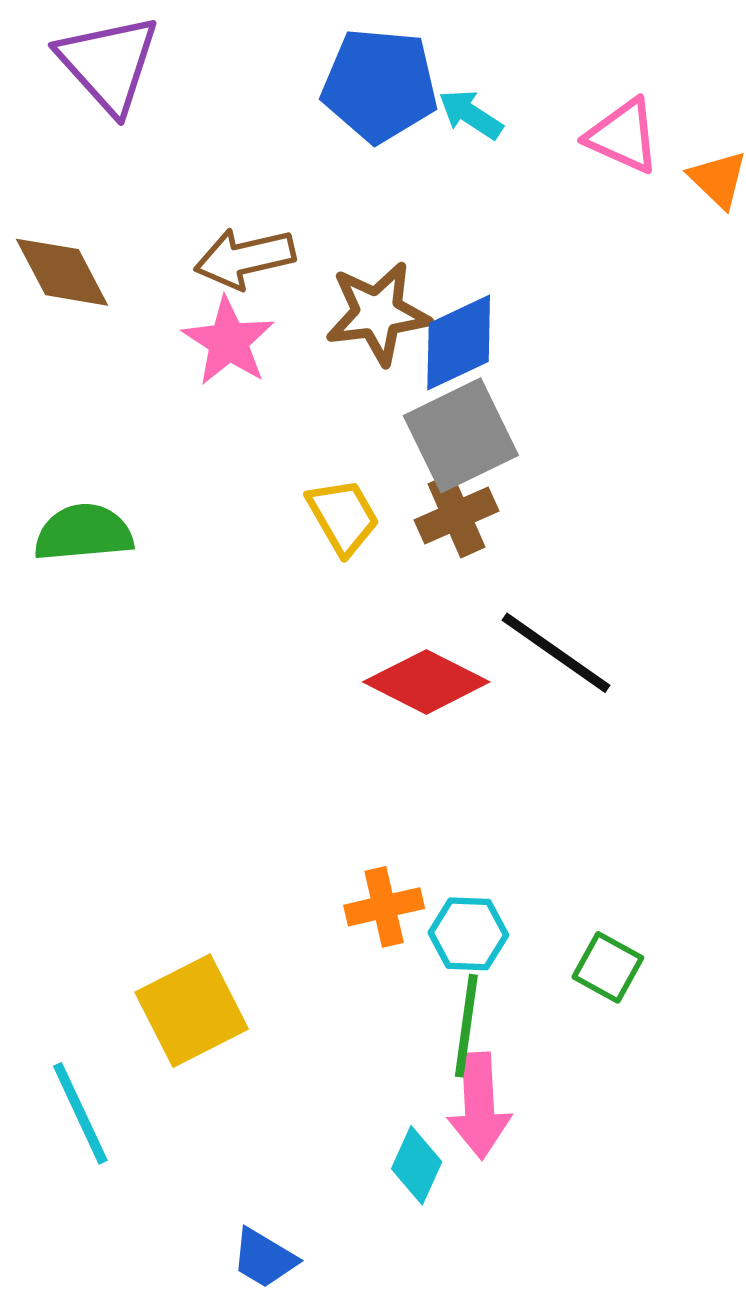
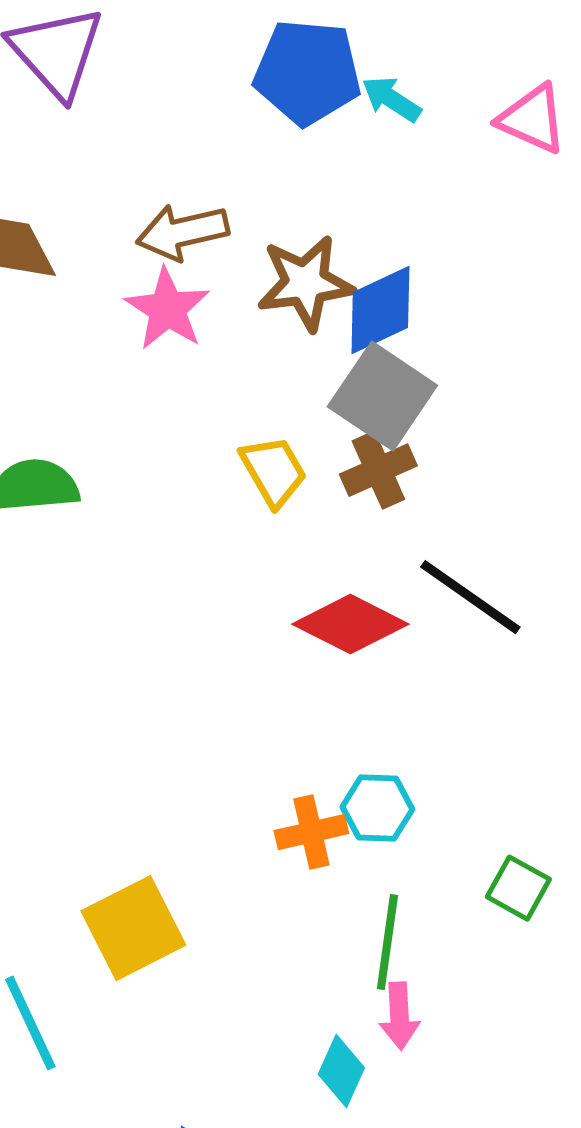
gray square: (461, 435) -> (382, 396), turned -30
cyan hexagon: (468, 934) -> (377, 808), moved
pink arrow: (479, 1106) -> (399, 1016), size x0.7

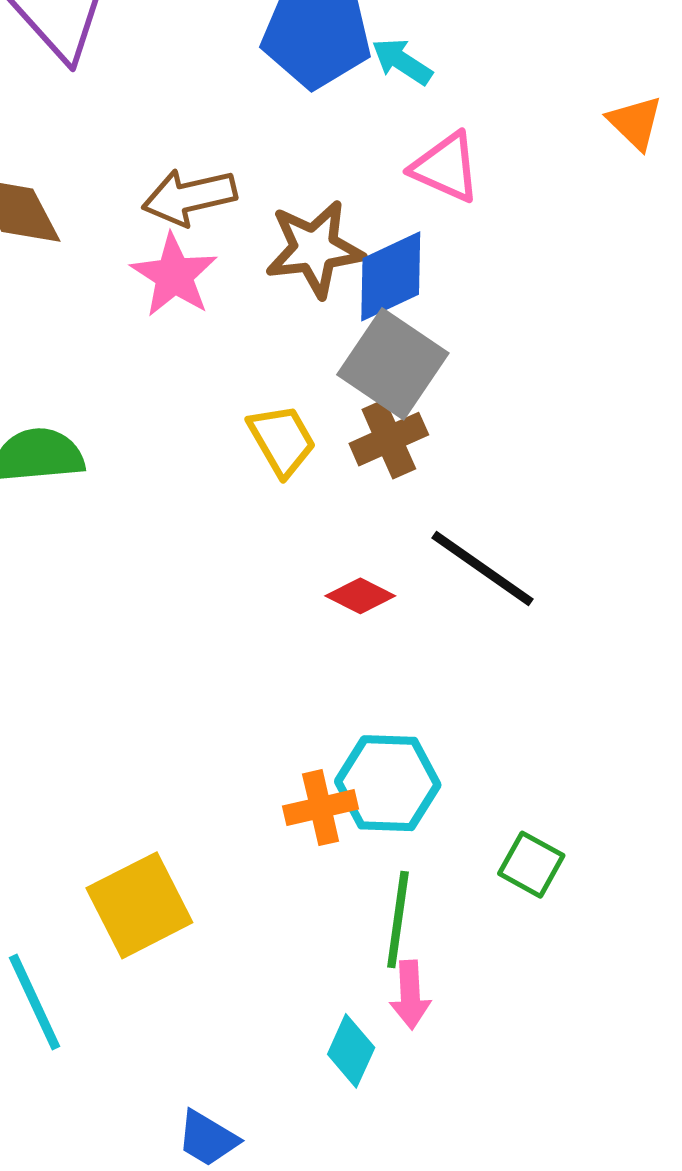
pink triangle: (532, 119) -> (446, 167), moved
red diamond: (350, 624) -> (360, 596), size x0.6
cyan hexagon: (377, 808) -> (388, 783), size x1.4

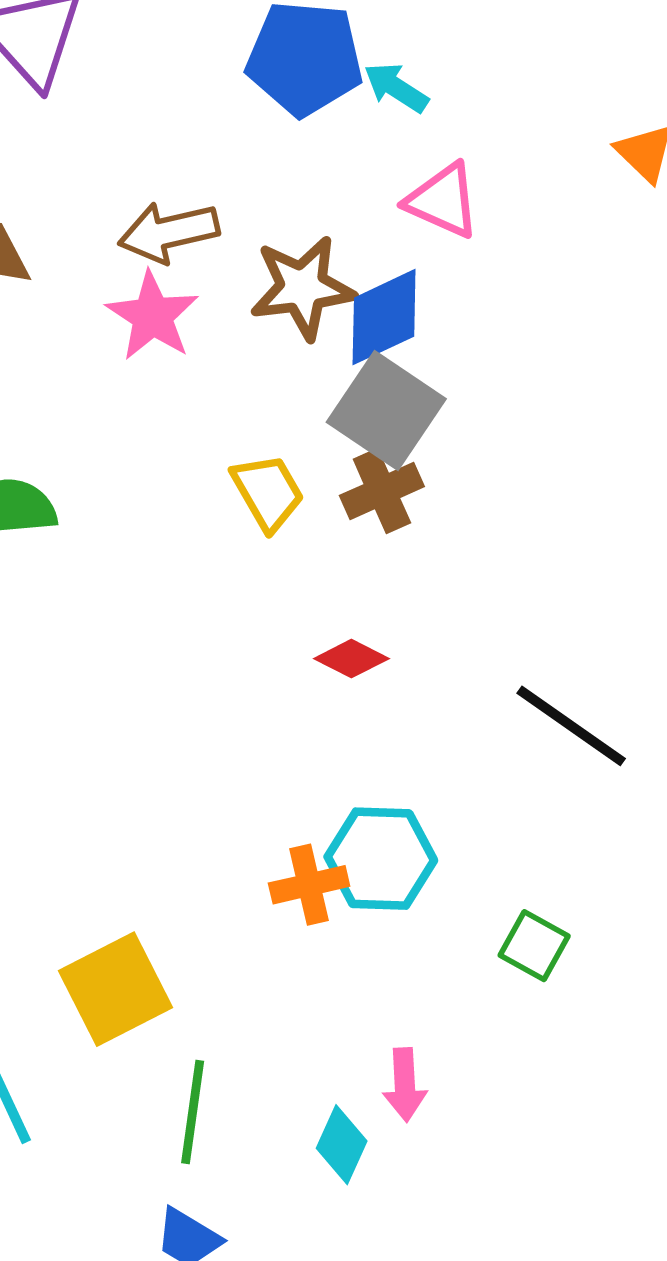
black line: (482, 568) -> (571, 726), moved
green line: (398, 920) -> (193, 1112), moved

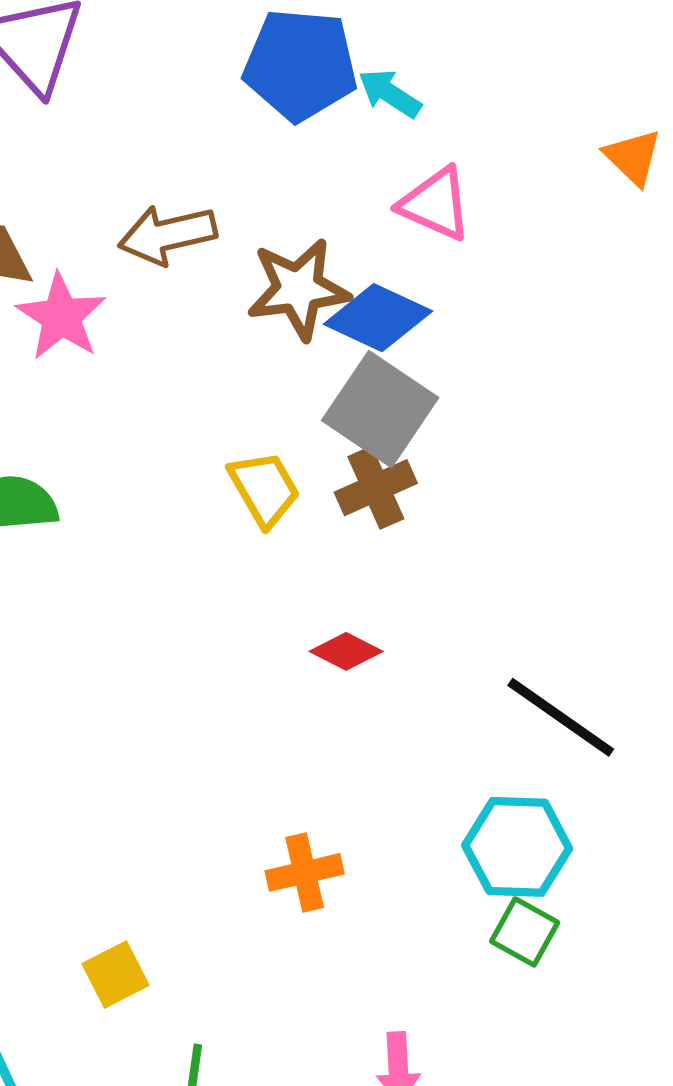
pink star: (152, 316) -> (61, 317), moved
blue diamond: (384, 317) -> (378, 318), turned 50
cyan hexagon: (381, 859) -> (517, 847), moved
yellow square: (115, 989) -> (115, 974), size x0.6

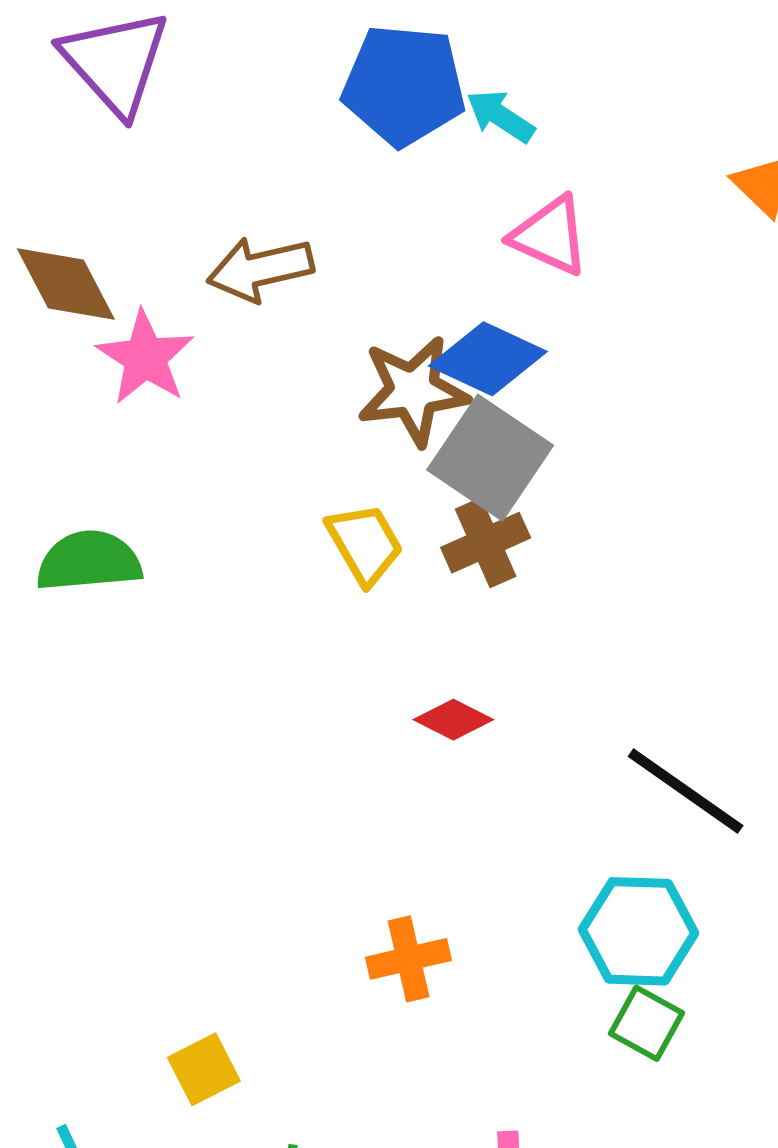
brown star: (298, 289) -> (413, 391), moved

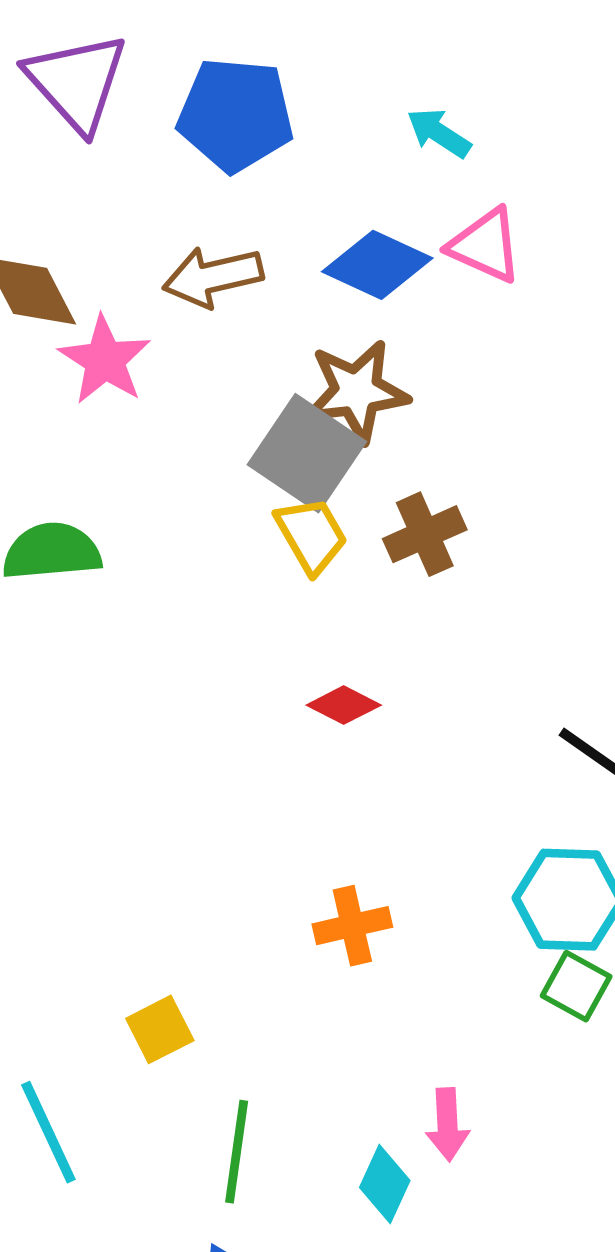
blue pentagon: (404, 85) -> (236, 115), moved
blue diamond: (488, 359) -> (377, 265), moved
gray square: (490, 458) -> (307, 453), moved
red diamond: (453, 720) -> (344, 705), moved

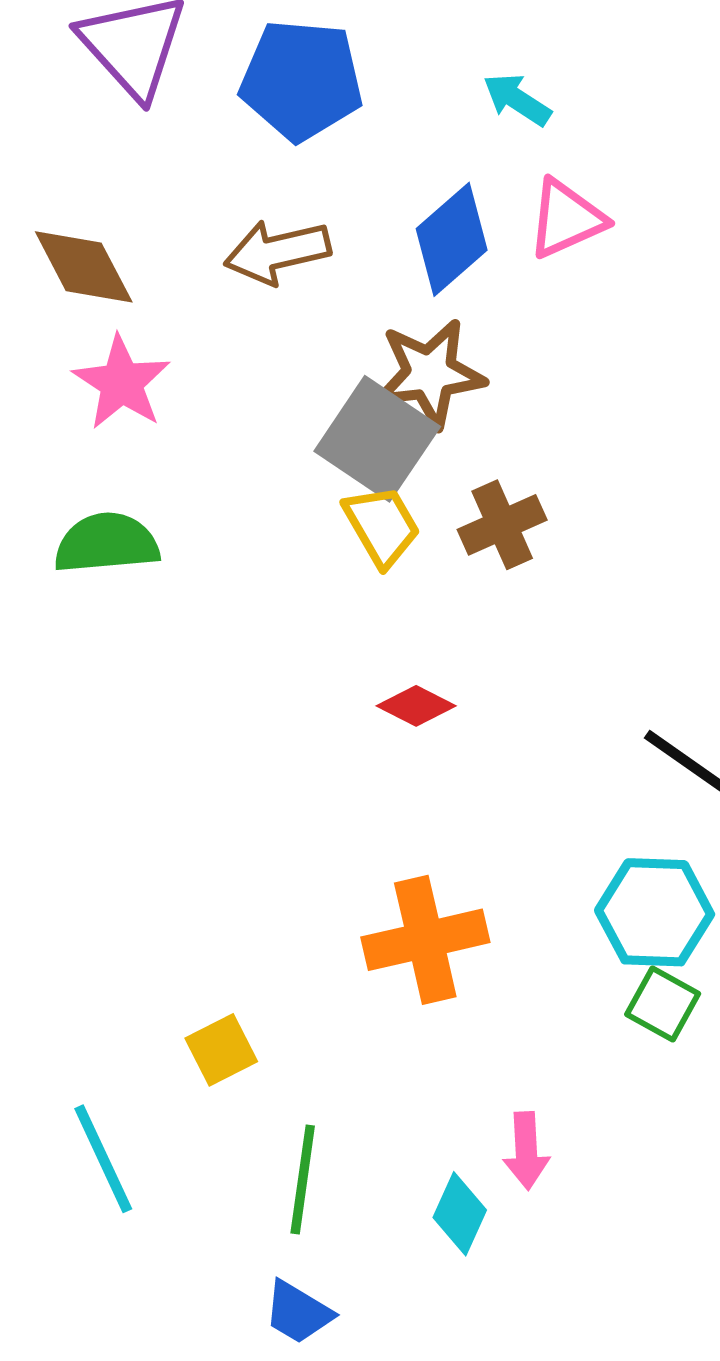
pink triangle: (485, 245) -> (566, 219), turned -48
blue diamond: (377, 265) -> (452, 239), turned -66
pink star: (105, 360) -> (122, 383), moved
orange cross: (352, 926) -> (425, 940), size x1.5

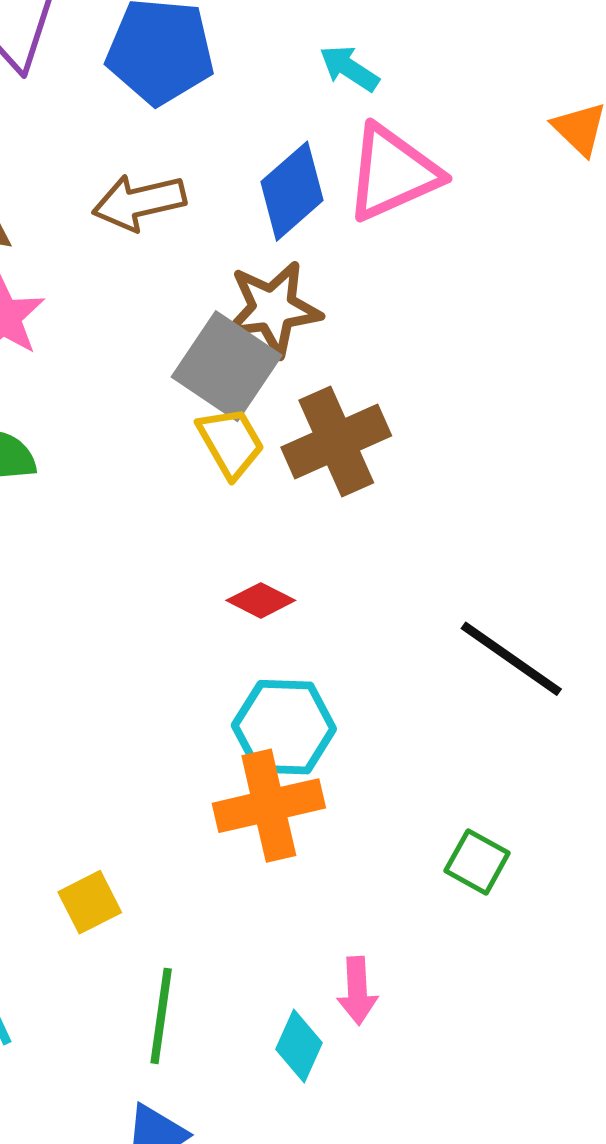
pink triangle: (566, 219) -> (393, 173), size x1.4
brown cross: (502, 525) -> (336, 442), size x1.4
cyan hexagon: (655, 912) -> (284, 727), moved

